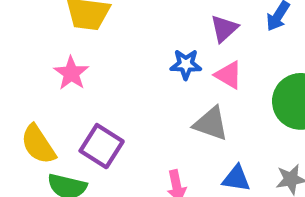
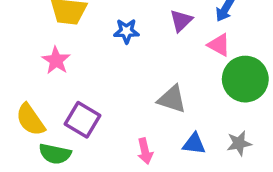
blue star: (186, 64) -> (126, 31), moved
pink triangle: (229, 75) -> (219, 45), moved

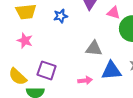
blue triangle: (194, 144) -> (111, 71), size x1.5
pink arrow: (145, 151) -> (85, 80), turned -72

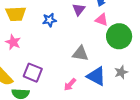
blue triangle: (111, 71) -> (96, 76), turned 30
pink arrow: (85, 80) -> (70, 85), turned 136

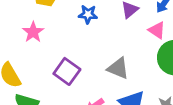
purple square: (33, 73) -> (67, 71), moved

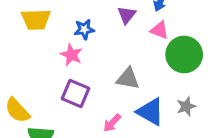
pink star: (33, 32) -> (71, 55), moved

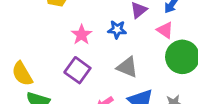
blue star: (84, 29) -> (117, 30), moved

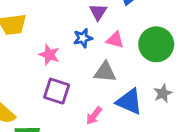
pink triangle: (165, 30) -> (115, 40), moved

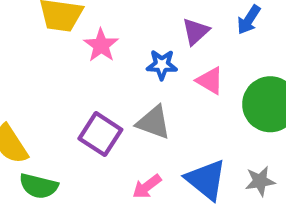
pink star: (49, 55) -> (101, 45), moved
gray triangle: (105, 72) -> (154, 122), moved

